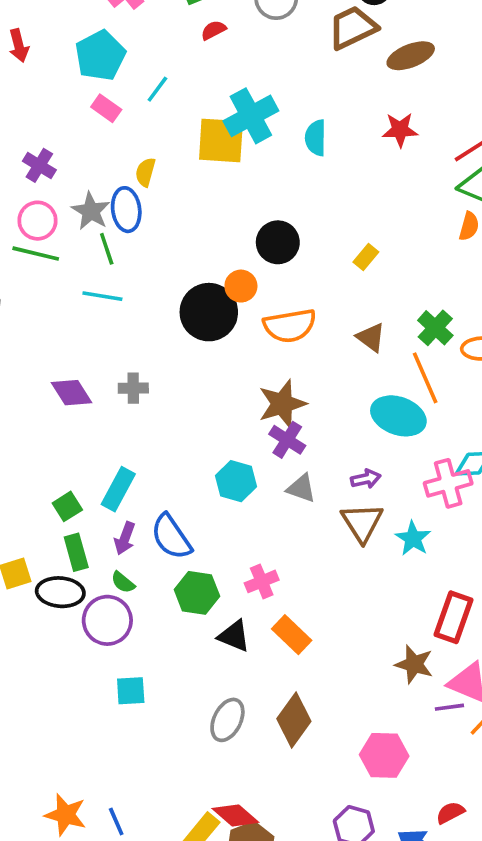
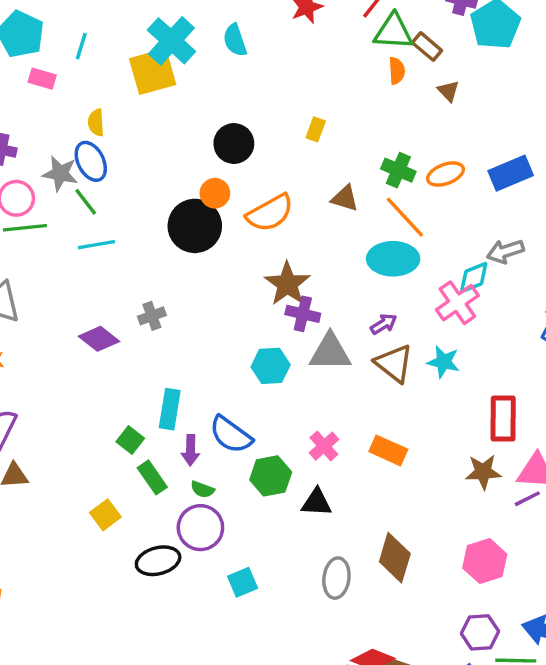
gray triangle: (301, 488) -> (330, 352), size x1.5
black ellipse: (60, 592) -> (158, 561), moved
orange rectangle: (292, 635) -> (388, 450), moved

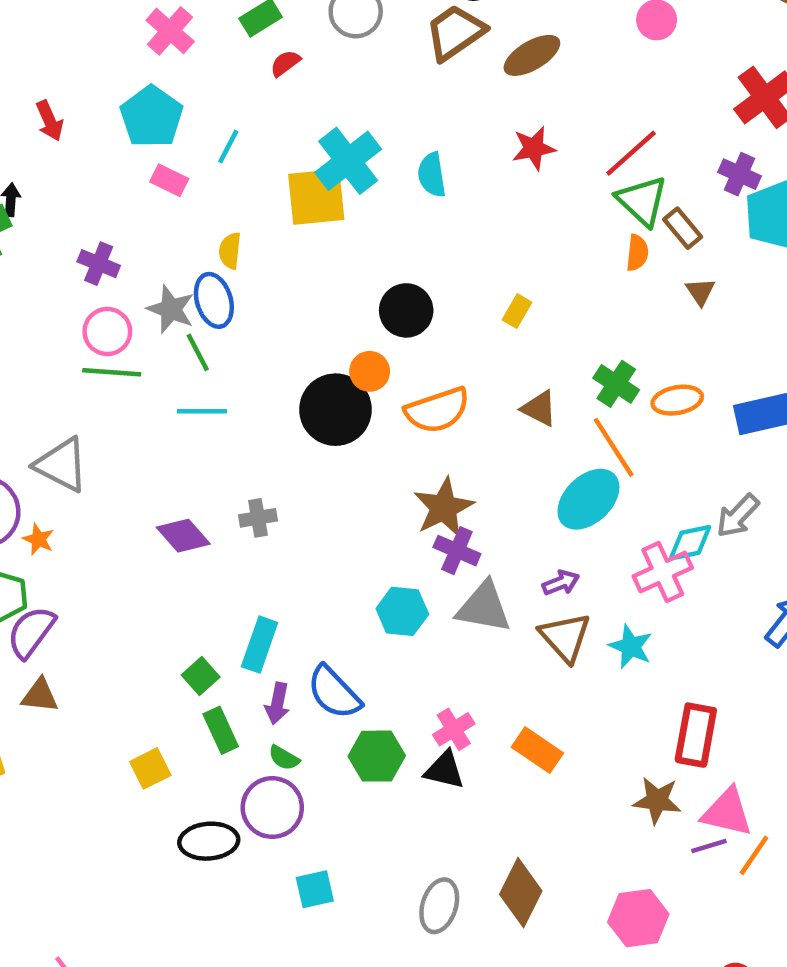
green triangle: (393, 32) -> (642, 201), turned 30
gray arrow: (505, 251) -> (738, 516), turned -39
cyan ellipse: (393, 259) -> (588, 499), turned -54
black triangle: (316, 502) -> (444, 770), moved

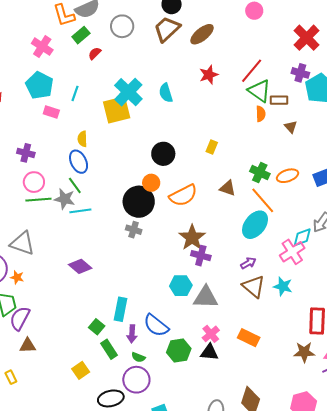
brown rectangle: (683, 228) -> (279, 100), turned -42
gray star: (171, 309) -> (65, 199), moved
gray cross: (258, 518) -> (134, 230), moved, turned 35
gray triangle: (484, 607) -> (206, 297), moved

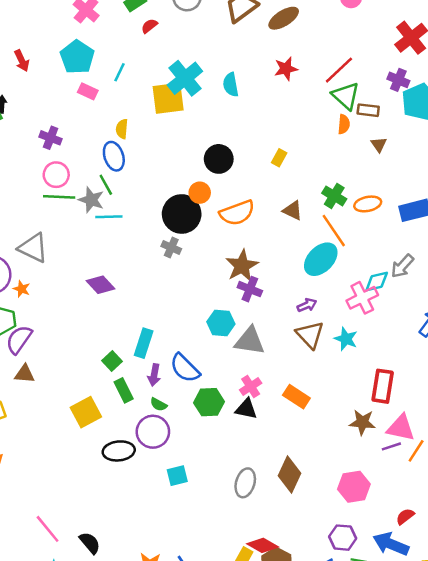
yellow square: (81, 370) -> (86, 412), size x1.4

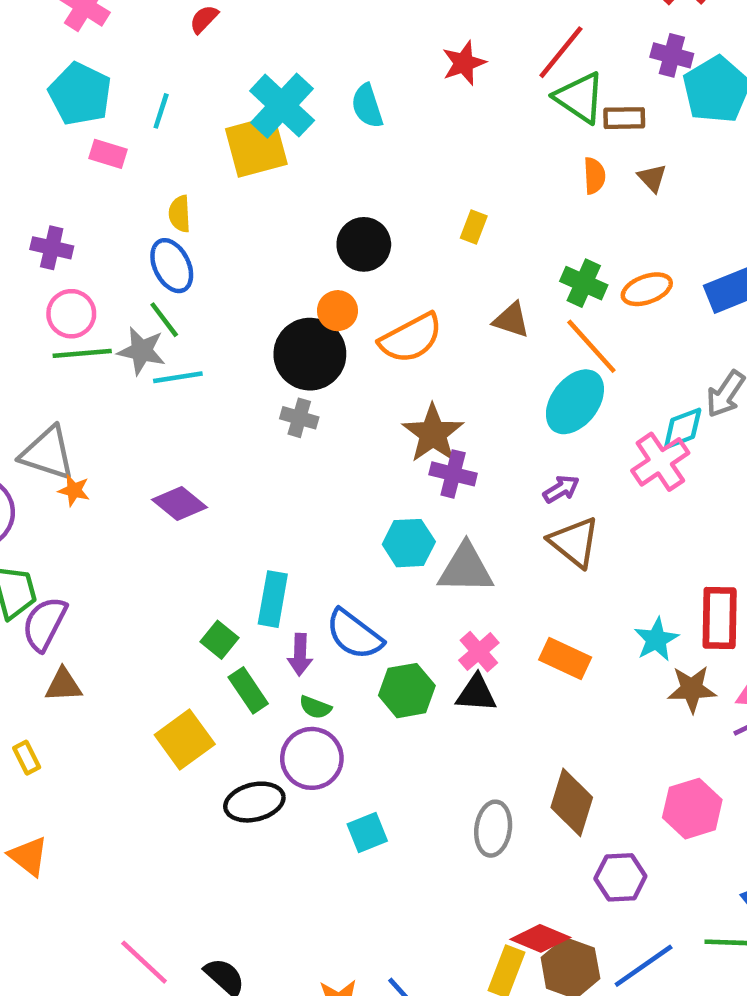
orange semicircle: (344, 124) -> (594, 176), moved
orange star: (22, 289) -> (74, 490), moved
cyan star: (346, 339) -> (656, 640), moved, turned 30
purple hexagon: (343, 538) -> (620, 877), moved

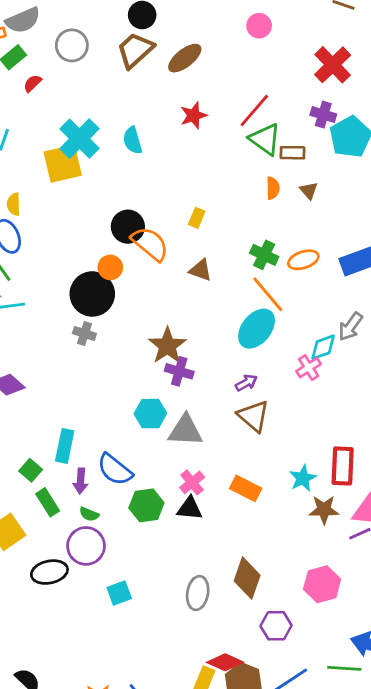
brown triangle: (511, 320) -> (201, 270), moved
orange semicircle: (411, 338) -> (150, 244), moved, turned -114
pink cross: (660, 462) -> (309, 368), size x0.7

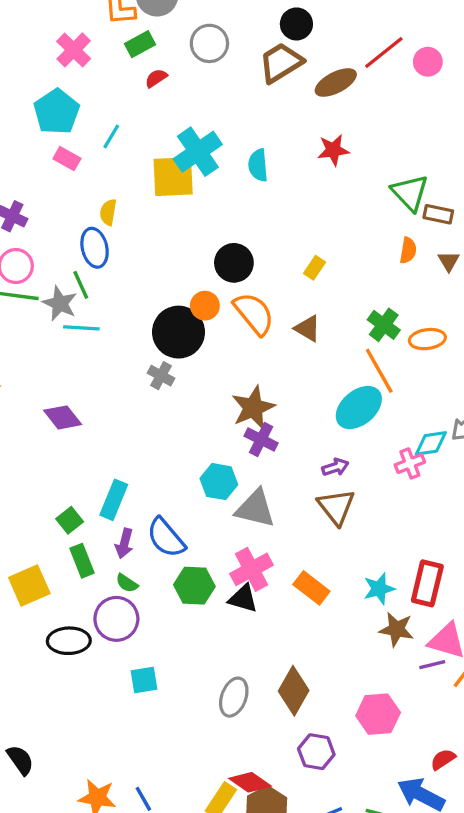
red line: (254, 111) -> (384, 52), moved
orange semicircle: (150, 244) -> (254, 314), moved
pink cross: (192, 482) -> (252, 569), size x1.4

